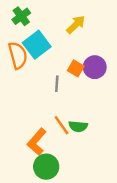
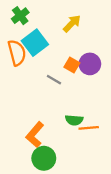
gray line: (57, 84) -> (54, 80), turned -64
orange line: (62, 125) -> (89, 128), moved, turned -60

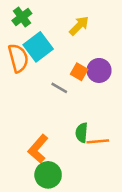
green semicircle: (74, 120) -> (82, 133), turned 90

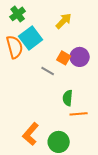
green semicircle: (82, 133) -> (68, 98), moved
orange L-shape: (38, 149) -> (31, 134), moved
green circle: (48, 175) -> (59, 142), moved

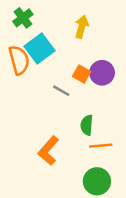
yellow arrow: (64, 21) -> (82, 27), turned -30
orange L-shape: (31, 134) -> (48, 151), moved
green circle: (59, 142) -> (97, 181), moved

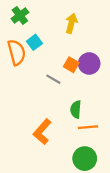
cyan square: (39, 49) -> (34, 42), size x0.6

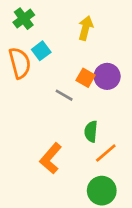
orange line: (88, 127) -> (106, 153), turned -36

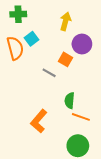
green cross: (24, 19) -> (18, 14), turned 35
purple circle: (107, 76) -> (82, 44), moved
orange line: (106, 153) -> (81, 117), turned 60

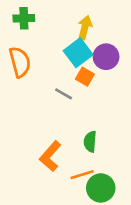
cyan square: (32, 39) -> (78, 53), moved, size x1.5
green semicircle: (70, 101) -> (90, 142), moved
orange line: (81, 117) -> (82, 175), moved, turned -36

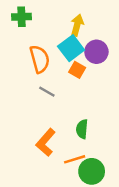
orange semicircle: (20, 62) -> (40, 59), moved
gray line: (64, 94) -> (47, 92), moved

